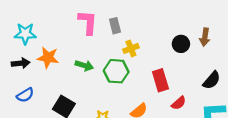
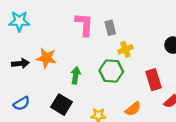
cyan star: (25, 34) -> (19, 21), moved
green arrow: (84, 66) -> (76, 75), moved, turned -98
blue semicircle: (25, 95) -> (21, 103), moved

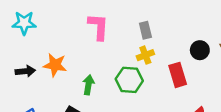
gray rectangle: (110, 28) -> (145, 30), moved
red rectangle: (154, 80) -> (178, 75), moved

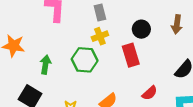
black circle: (200, 50) -> (141, 29), moved

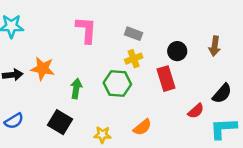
gray rectangle: (100, 13) -> (134, 34), turned -56
red semicircle: (150, 93) -> (196, 111), moved

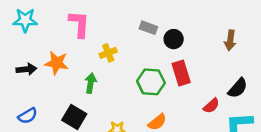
pink L-shape: (86, 30) -> (79, 24), moved
black circle: (177, 51) -> (174, 39), moved
yellow cross: (134, 59) -> (108, 53), moved
green hexagon: (117, 84) -> (151, 82), moved

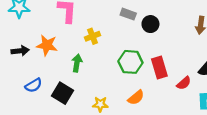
red rectangle: (181, 73) -> (159, 68), moved
blue semicircle: (28, 116) -> (34, 85), moved

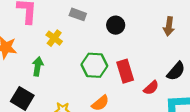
gray rectangle: (128, 14) -> (78, 14), moved
yellow cross: (93, 36) -> (54, 38), turned -32

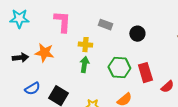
yellow cross: (54, 38) -> (85, 45), turned -32
green arrow: (38, 66) -> (84, 65), moved

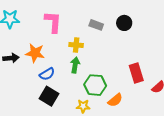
black circle: (137, 34) -> (124, 23), moved
green hexagon: (119, 68) -> (95, 85), moved
blue semicircle: (32, 89) -> (47, 74), moved

